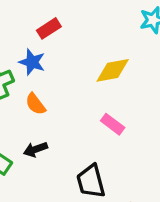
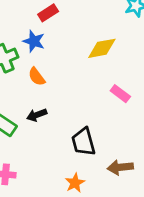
pink rectangle: (113, 124) -> (120, 94), moved

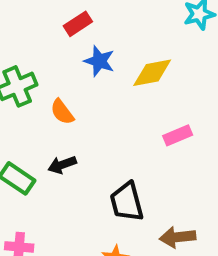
blue star: (34, 41) -> (99, 61), moved
pink rectangle: (120, 94) -> (178, 135), turned -60

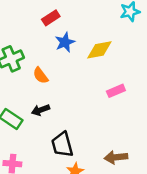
blue star: (99, 61) -> (65, 42), turned 30
black trapezoid: (127, 202) -> (62, 144), moved

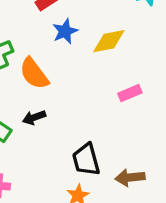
orange semicircle: (41, 75) -> (34, 74), size x1.5
black trapezoid: (62, 144) -> (86, 160), moved

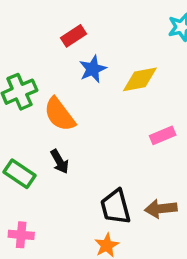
black arrow: (34, 117) -> (60, 162), turned -100
brown arrow: (130, 178) -> (161, 209), moved

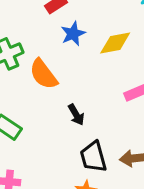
black arrow: (60, 162) -> (76, 115), moved

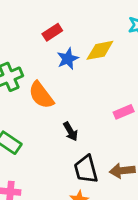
yellow diamond: (115, 43) -> (100, 50), moved

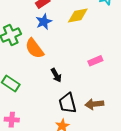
blue star: (68, 59) -> (44, 22), moved

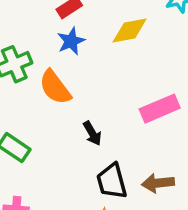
pink rectangle: (95, 61) -> (160, 109), size x1.5

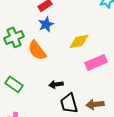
yellow diamond: (130, 30) -> (79, 41), moved
black arrow: (92, 133) -> (56, 84), moved, turned 112

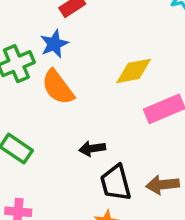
blue star: (46, 24) -> (54, 44), moved

